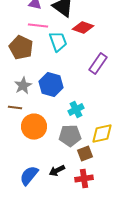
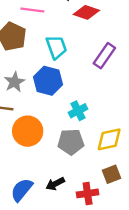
cyan trapezoid: (58, 42) -> (56, 47), moved
brown square: (85, 154) -> (112, 174), moved

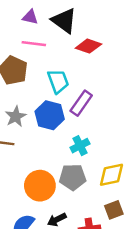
purple rectangle: (104, 56) -> (81, 103), moved
orange circle: (28, 131) -> (40, 186), moved

